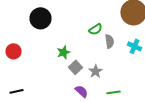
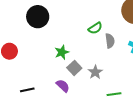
black line: (16, 91) -> (27, 90), moved
purple semicircle: (82, 91) -> (63, 86), moved

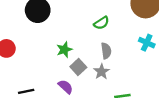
gray semicircle: (110, 41) -> (106, 51), moved

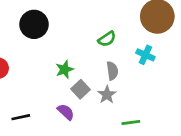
cyan cross: (147, 43) -> (145, 55), moved

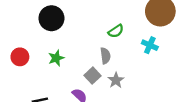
green star: (65, 69) -> (56, 58), moved
gray semicircle: (112, 71) -> (105, 56), moved

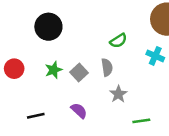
gray square: (92, 76) -> (79, 72), moved

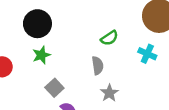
green star: (54, 70) -> (41, 55), moved
gray square: (79, 72) -> (54, 88), moved

